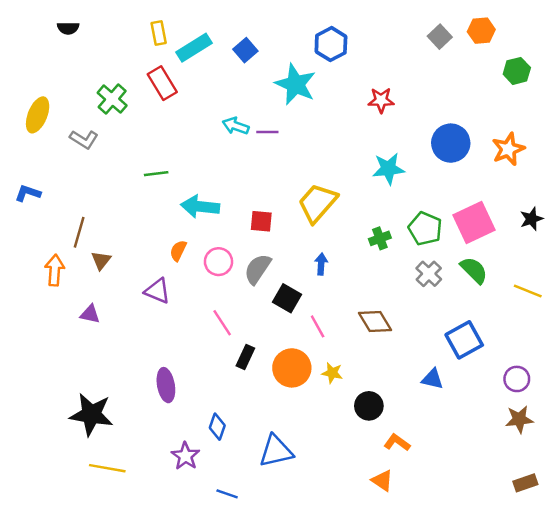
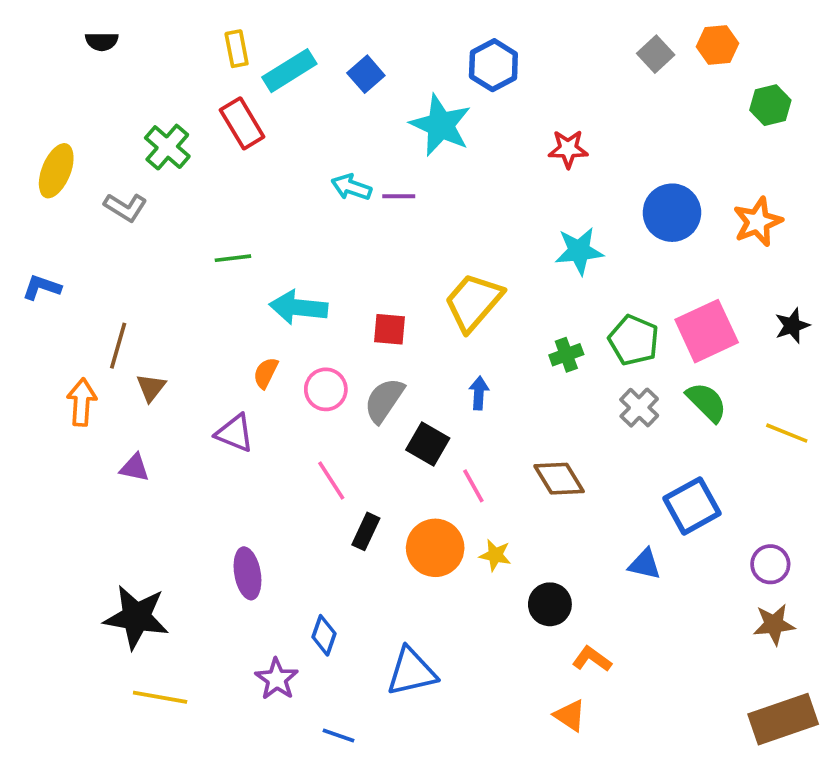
brown rectangle: (525, 483) -> (783, 719), size x1.8

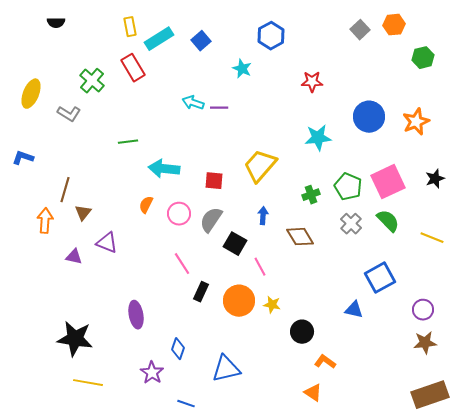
cyan star: (441, 125) -> (242, 69), size x0.6
purple triangle: (235, 433) -> (107, 243), moved
brown diamond: (559, 479) -> (300, 237), moved

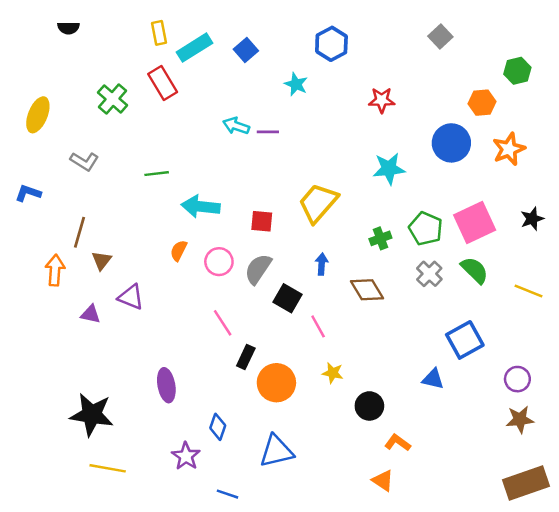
orange hexagon: (394, 25) -> (482, 103), moved
gray L-shape: (69, 114) -> (84, 161), moved
orange circle: (239, 301) -> (276, 383), moved

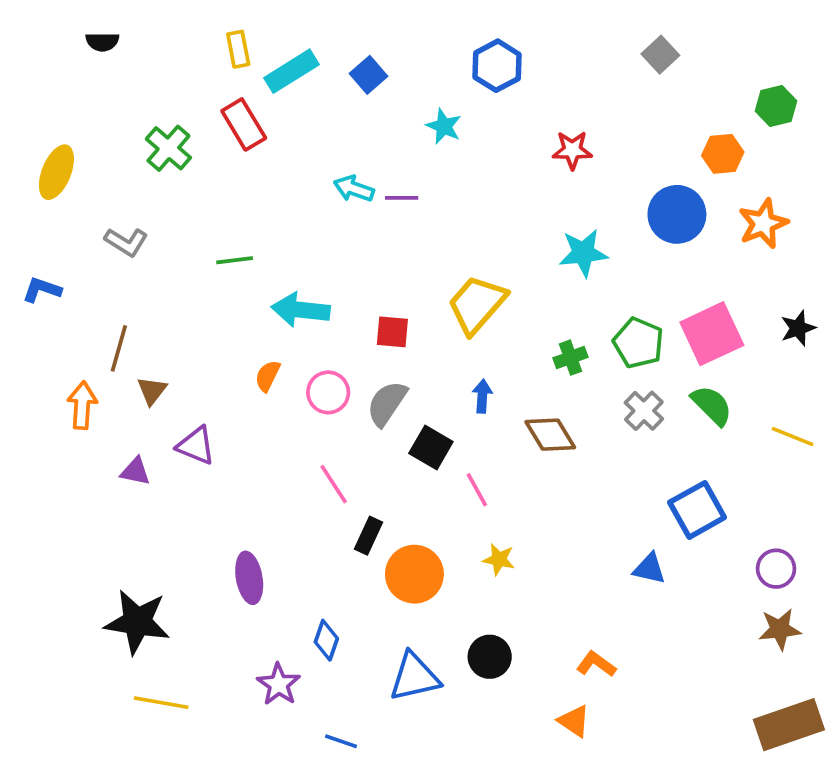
black circle: (369, 406) -> (490, 657), moved

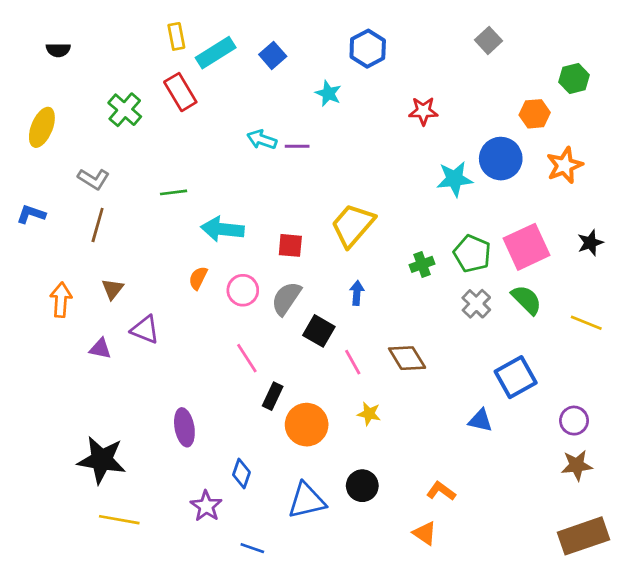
black semicircle: (102, 42) -> (58, 50), moved
cyan star: (583, 253) -> (455, 179), moved
brown line: (119, 348) -> (98, 225), moved
brown diamond: (550, 435) -> (407, 358), moved

